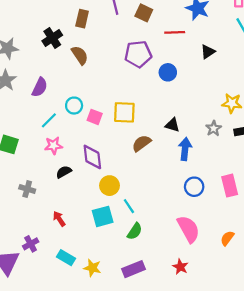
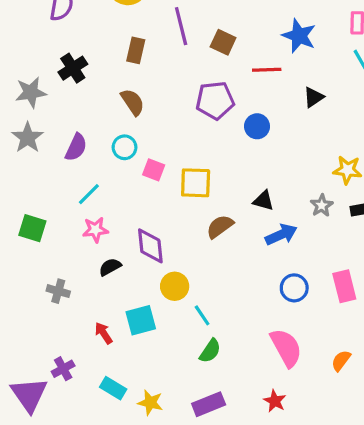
black cross: (52, 38) -> (73, 68), moved
cyan circle: (74, 106) -> (125, 147), moved
pink square: (95, 117) -> (154, 170), moved
blue arrow: (185, 149) -> (281, 235), turned 60
cyan square: (103, 216) -> (141, 320), moved

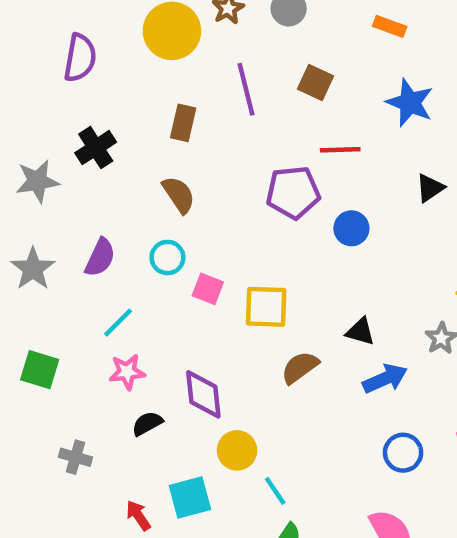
brown square: (223, 42) -> (316, 82), moved
red line: (267, 70) -> (340, 150), moved
gray star: (28, 138) -> (33, 269), moved

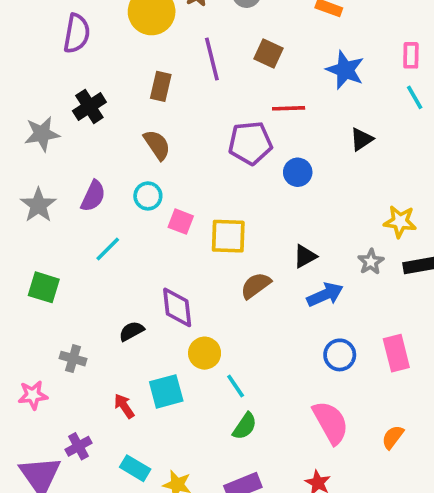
black triangle: (360, 332) -> (305, 256), turned -45
pink star: (127, 372) -> (33, 395), moved

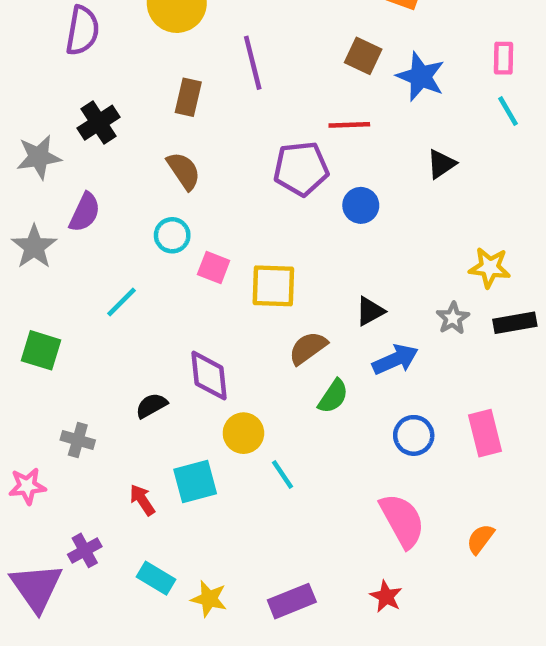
brown square: (268, 54) -> (363, 56), moved
purple semicircle: (93, 196) -> (85, 212), moved
green semicircle: (245, 426) -> (333, 396), moved

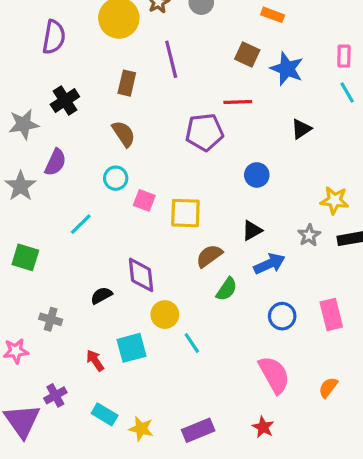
blue circle: (361, 205) -> (257, 175), moved

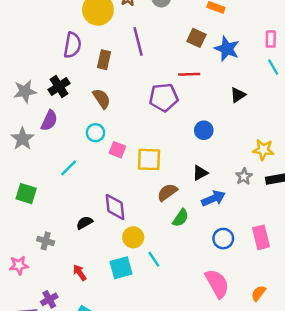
purple semicircle: (54, 37) -> (72, 45), moved
black cross: (65, 100) -> (59, 86), moved
cyan square: (132, 348) -> (121, 268), moved

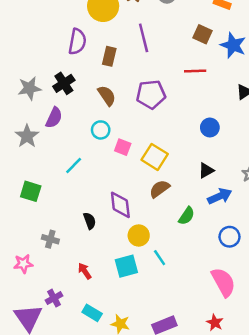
purple pentagon: (164, 97) -> (151, 94), moved
yellow square: (149, 159) -> (155, 157), turned 30
brown semicircle: (167, 192) -> (160, 189), moved
black semicircle: (85, 223) -> (90, 221), turned 98

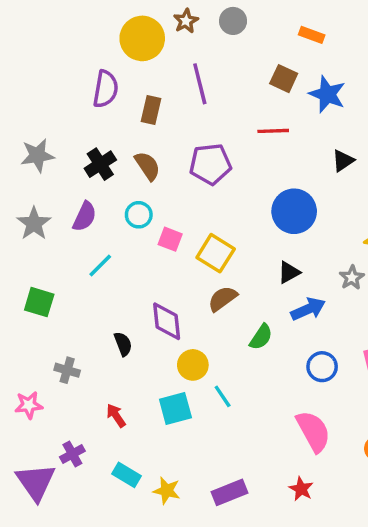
black cross: (64, 83) -> (100, 164), moved
purple semicircle: (54, 118) -> (85, 217), moved
blue circle: (210, 127) -> (294, 211), size x1.6

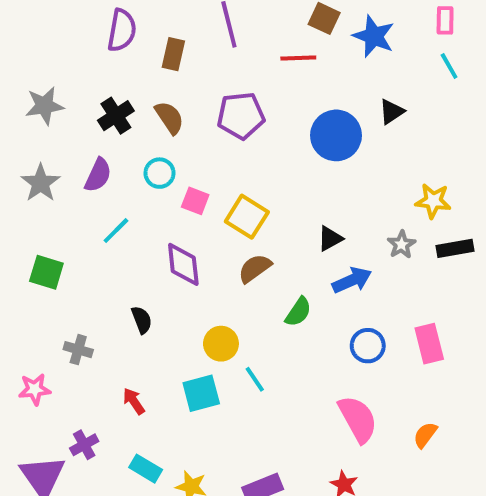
red line: (273, 131) -> (298, 58), moved
blue circle: (294, 211) -> (336, 135), moved
purple diamond: (167, 321) -> (183, 264), moved

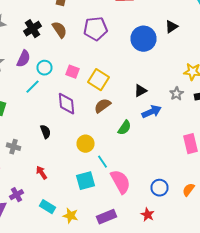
cyan circle: (160, 173) -> (44, 68), moved
blue circle: (368, 346) -> (160, 188), moved
cyan square: (201, 393) -> (86, 181), moved
pink semicircle: (358, 419) -> (120, 182), moved

